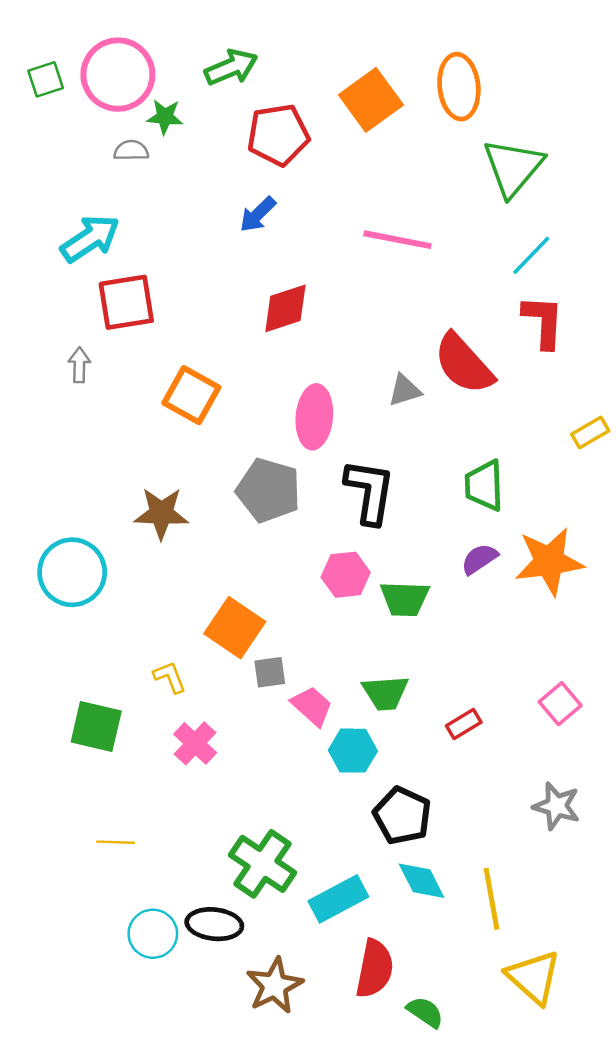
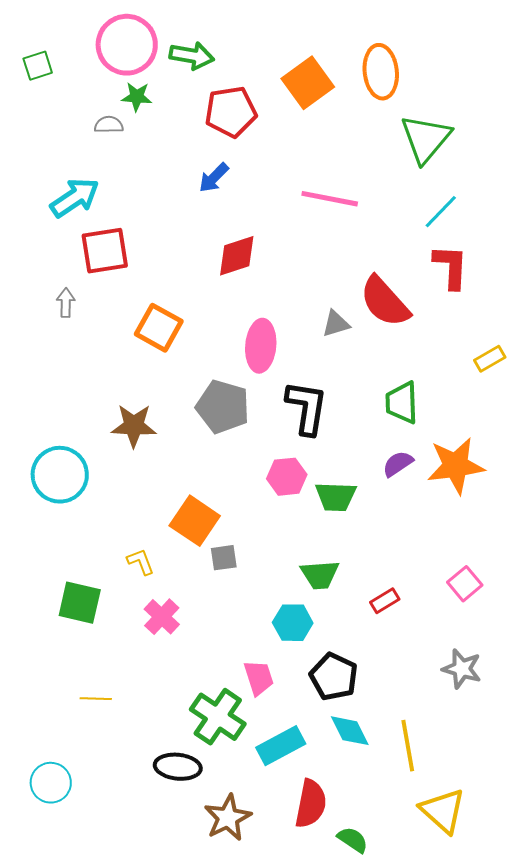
green arrow: (231, 67) -> (192, 56), turned 33
pink circle: (118, 75) -> (127, 45), moved
pink trapezoid: (312, 706) -> (259, 678), moved, turned 30
cyan circle: (153, 934) -> (51, 783), moved

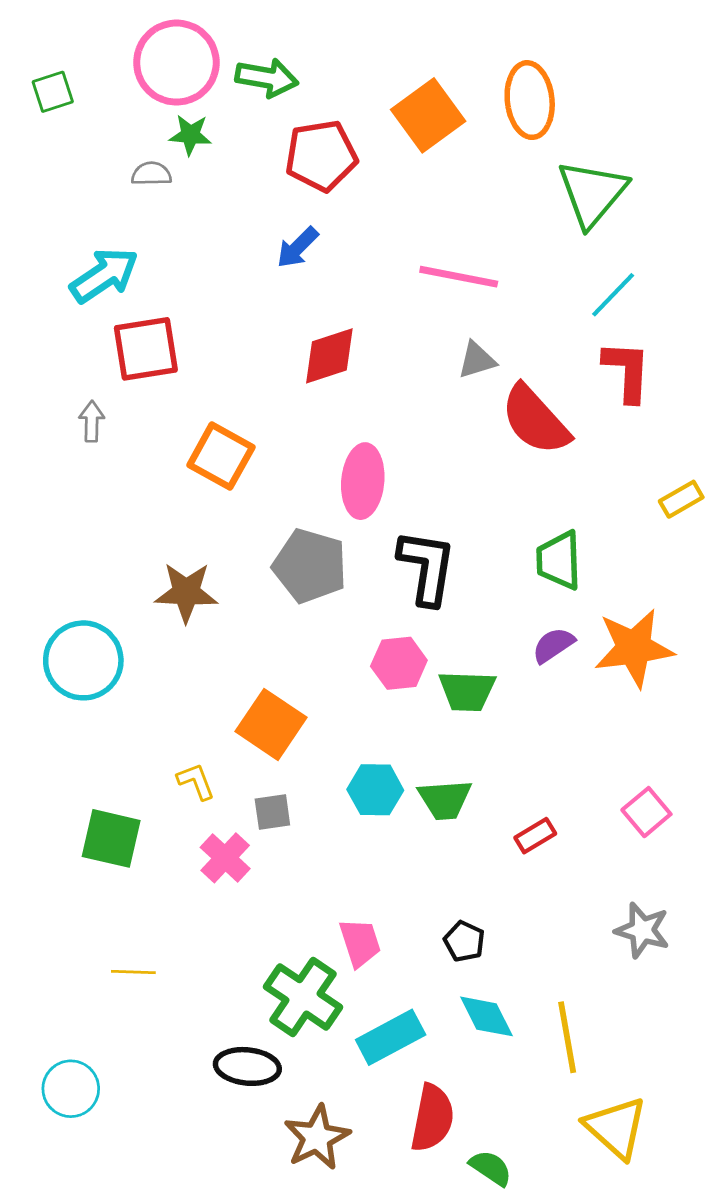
gray triangle: (336, 324) -> (477, 360), moved
gray square: (224, 558) -> (272, 812), moved
cyan hexagon: (293, 623) -> (375, 790), moved
black pentagon: (334, 677) -> (464, 941), size x0.6

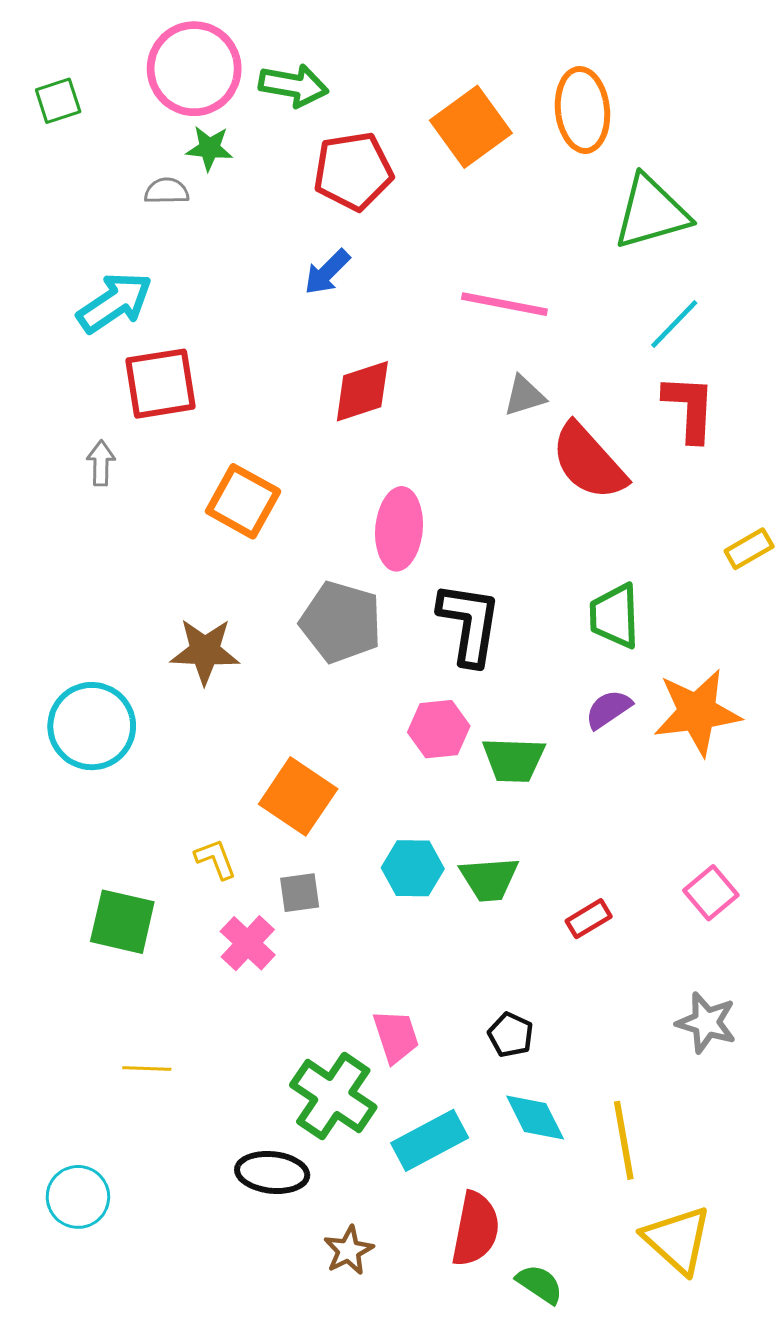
green triangle: (592, 193) -> (651, 212), turned 34
brown star: (317, 1137) -> (349, 1250), size x0.7

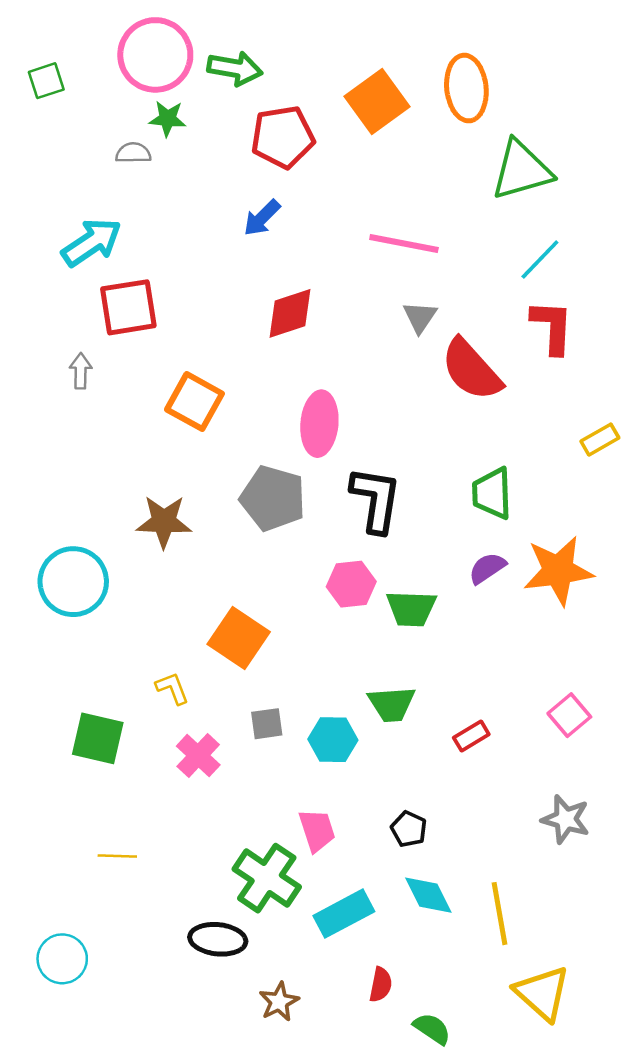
gray triangle: (524, 396) -> (420, 317), turned -39
cyan hexagon: (413, 868) -> (333, 740), moved
gray square: (300, 893) -> (267, 724), moved
red semicircle: (475, 1229) -> (381, 985), size x0.6

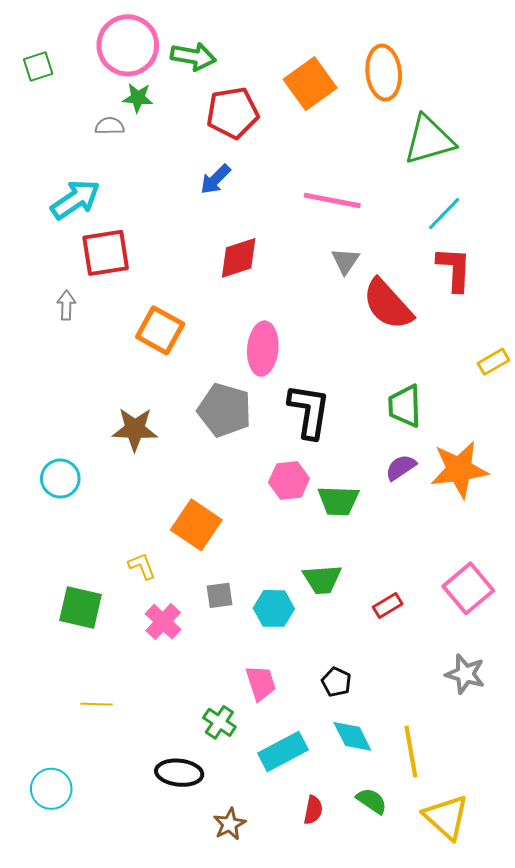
cyan circle: (73, 582) -> (60, 479), size x0.7
pink square: (569, 715) -> (468, 588), size x1.4
green cross: (267, 878) -> (219, 722), size x0.6
green semicircle: (432, 1029) -> (372, 801), moved

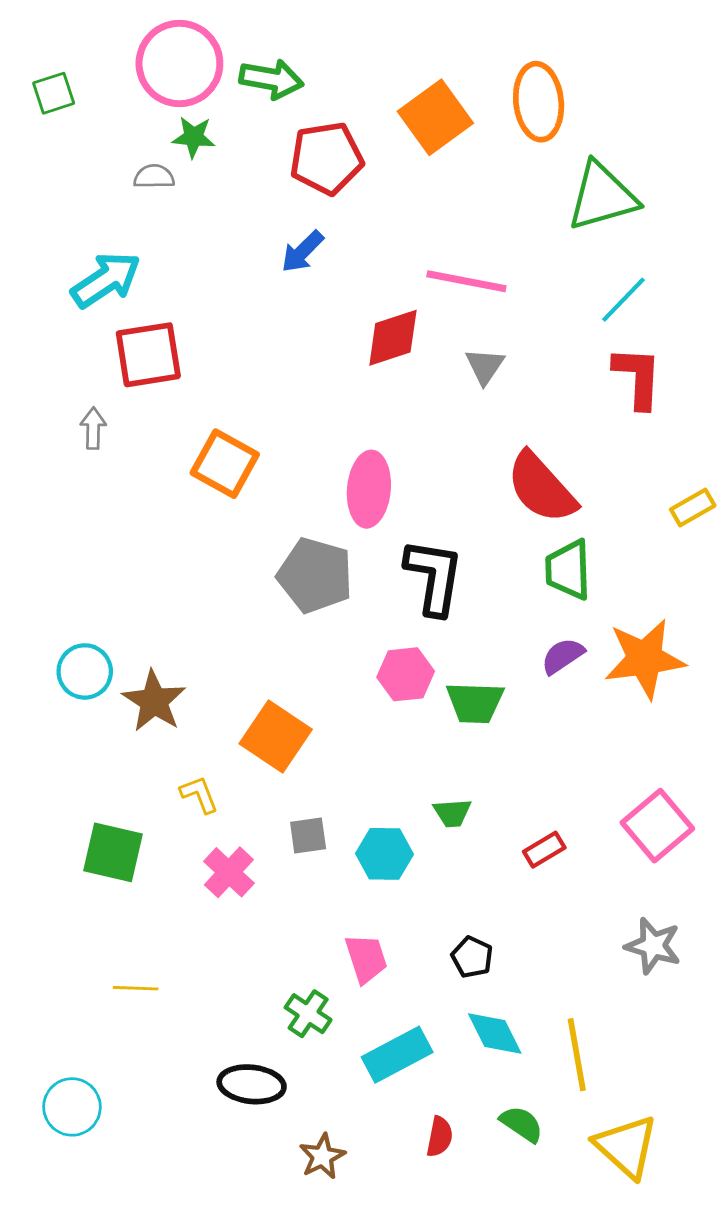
red diamond: (239, 258) -> (393, 338), moved
red semicircle: (388, 304) -> (541, 488), moved
brown star: (135, 429) -> (154, 701), moved, turned 30
green trapezoid: (322, 579) -> (452, 813), size x0.7

